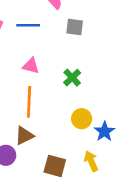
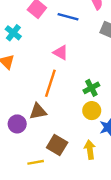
green cross: (72, 78) -> (91, 88), moved

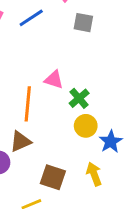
blue line: (68, 17) -> (31, 18), turned -36
pink triangle: (61, 53) -> (54, 80), moved

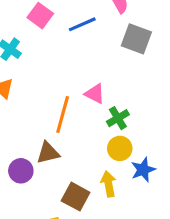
gray square: (83, 23) -> (136, 39), size x1.4
yellow arrow: (94, 174) -> (108, 184), moved

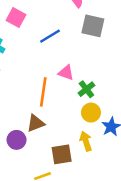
blue line: (82, 24) -> (50, 36), moved
brown square: (76, 197) -> (62, 154), turned -30

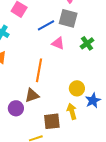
gray square: (93, 26) -> (68, 18), moved
pink triangle: (66, 73) -> (58, 43), moved
green cross: (86, 89) -> (87, 43), moved

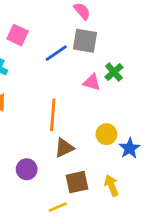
pink triangle: (58, 43) -> (92, 82), moved
brown triangle: (32, 95) -> (64, 148), moved
yellow arrow: (72, 111) -> (111, 185), moved

